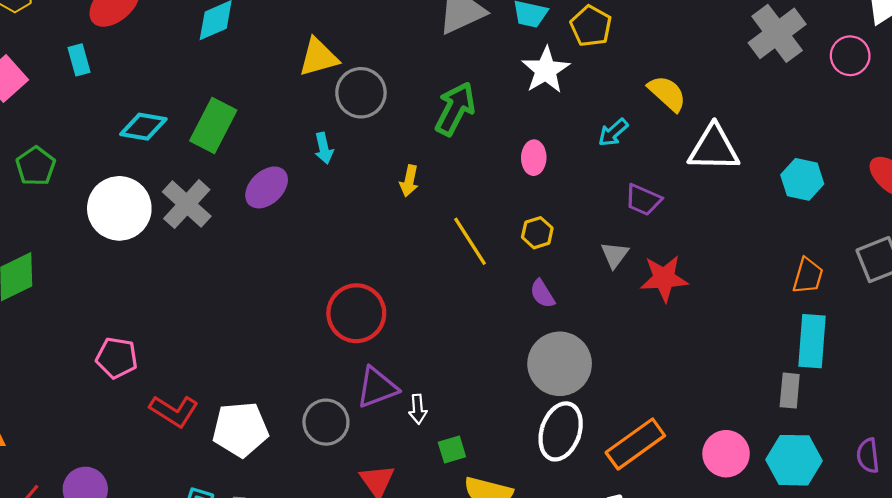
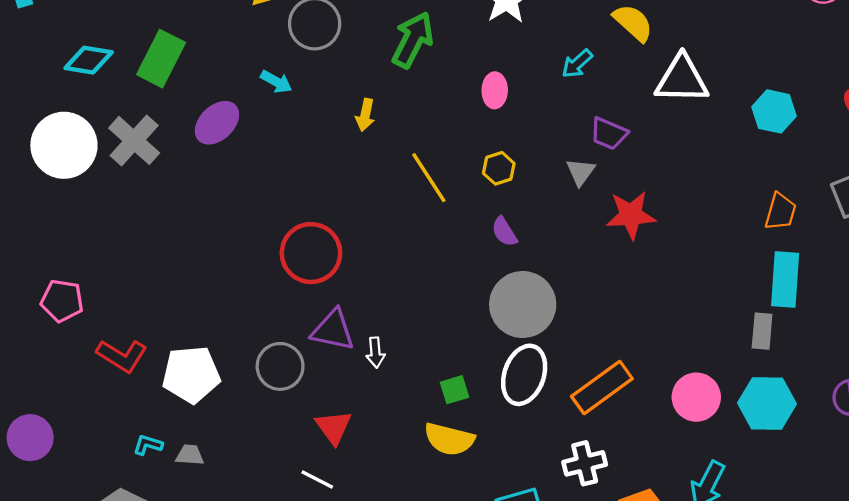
cyan arrow: (324, 148) -> (276, 82), turned -48
gray triangle: (615, 255) -> (581, 172), moved
purple triangle: (377, 387) -> (333, 330), turned 33
green square: (452, 449) -> (454, 390), moved

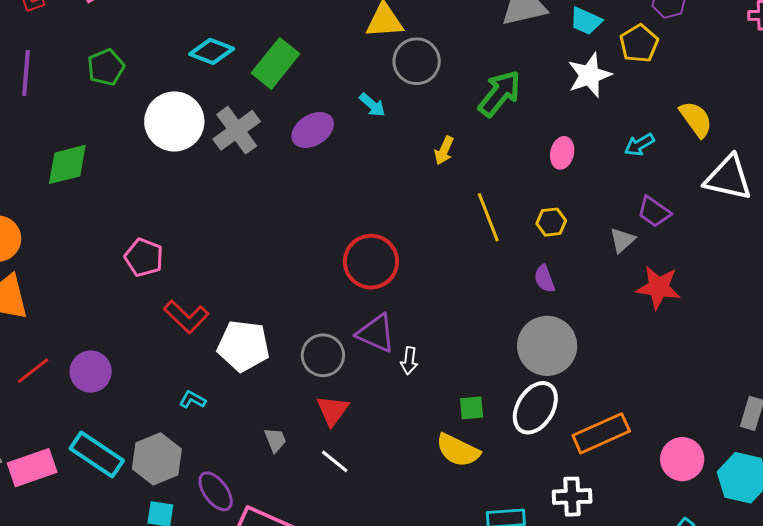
red triangle: (334, 427) -> (333, 410), moved
gray trapezoid: (190, 455) -> (275, 440), moved, turned 52

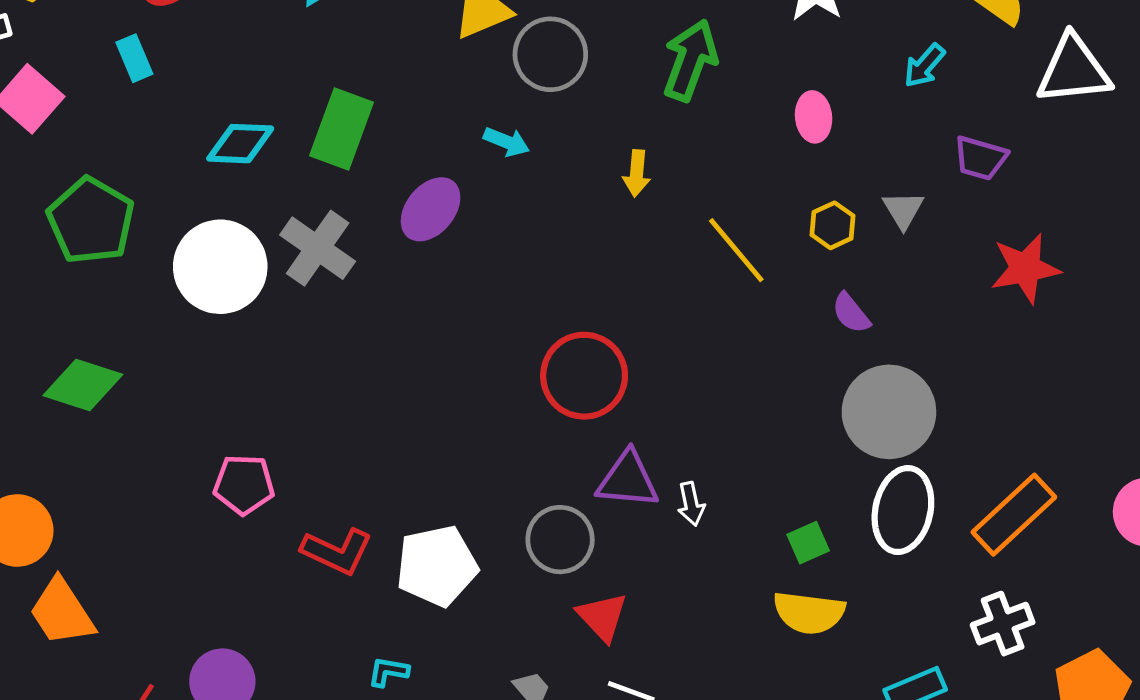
green pentagon: (106, 67) -> (91, 221), size x1.5
green diamond: (67, 164) -> (83, 385), turned 51
gray triangle: (622, 240) -> (903, 210), moved

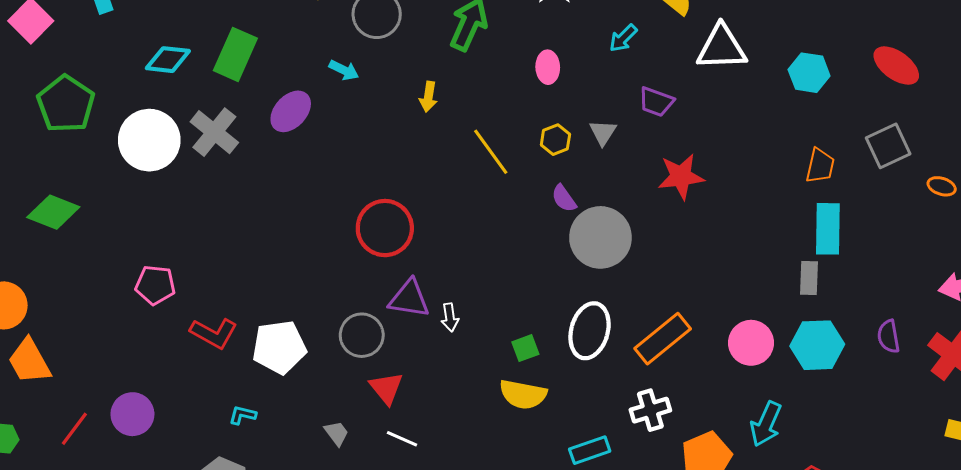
gray circle: (889, 412) -> (600, 237), moved

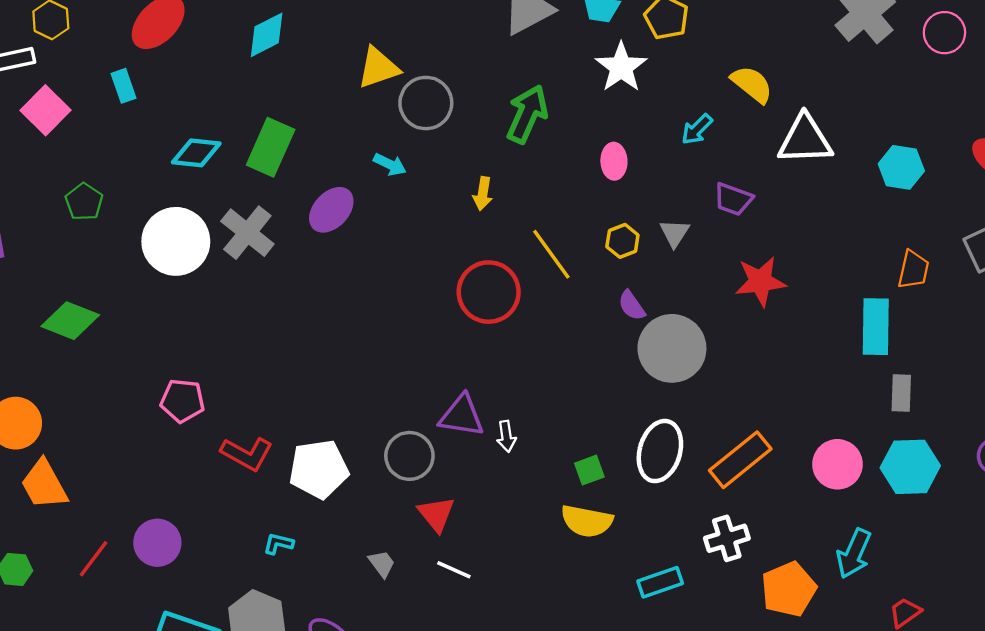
green pentagon: (66, 104) -> (84, 202), size x0.6
red circle: (385, 228) -> (489, 292), moved
cyan rectangle: (828, 229) -> (876, 327), moved

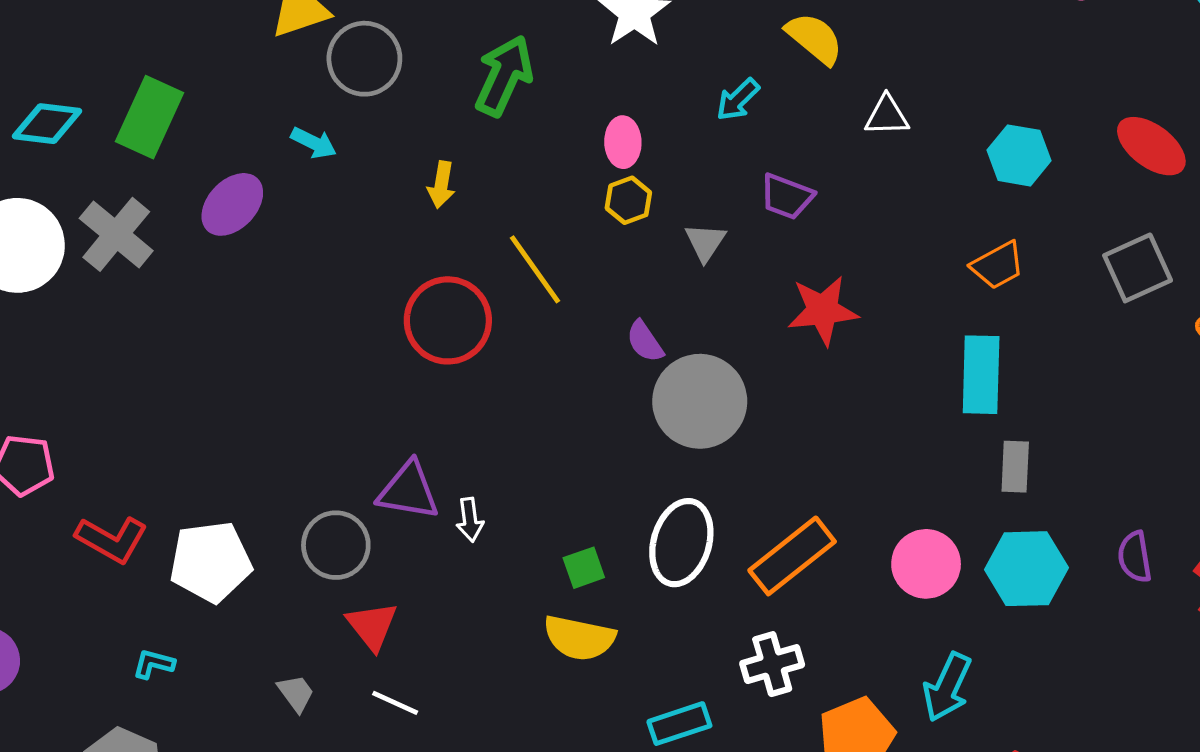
white triangle: (805, 140) -> (887, 116), size x0.6
yellow hexagon: (622, 241) -> (628, 200), moved
orange trapezoid: (913, 270) -> (998, 265), moved, turned 48

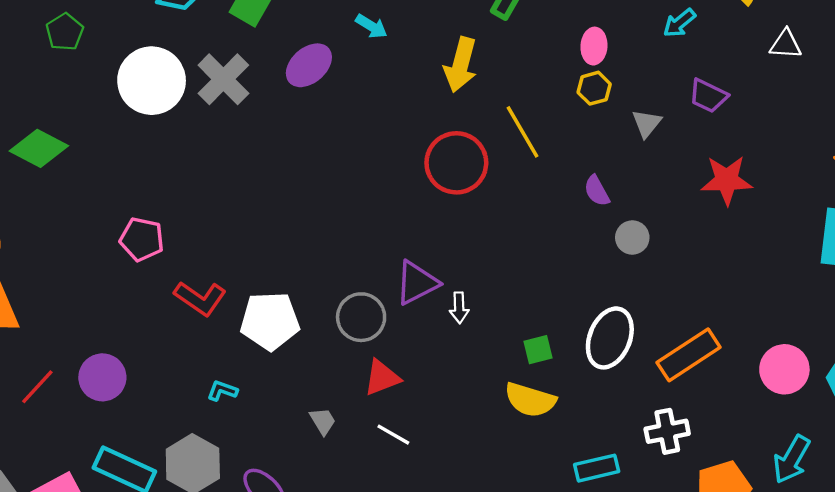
yellow arrow: (441, 185) -> (461, 65), size x1.6
gray circle: (700, 401) -> (632, 238), size x0.5
purple triangle: (408, 491) -> (417, 283), turned -42
red triangle: (372, 626) -> (382, 378), turned 42

